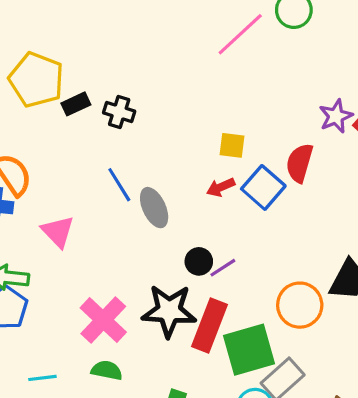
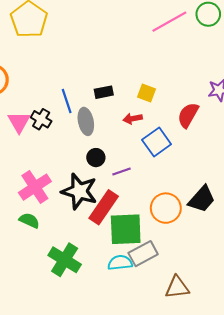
black rectangle: (76, 104) -> (104, 92), moved
black cross: (119, 112) -> (41, 119), moved
blue square: (263, 187) -> (157, 142), moved
black circle: (199, 261) -> (96, 158), moved

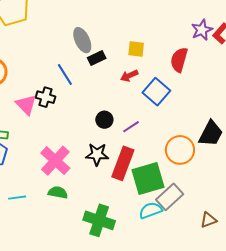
gray ellipse: (86, 121) -> (82, 40), moved
black star: (79, 191) -> (97, 154), size x0.7
brown triangle: (177, 287) -> (208, 220), size x0.7

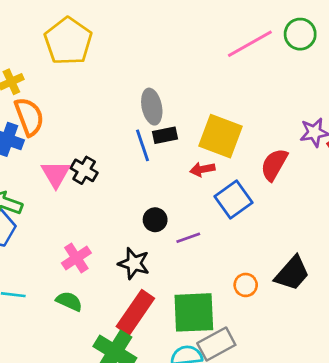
yellow square: (136, 49) -> (221, 136), size x1.8
blue line: (65, 75) -> (143, 145), moved
orange circle: (180, 150) -> (246, 285), size x0.6
pink cross: (55, 161) -> (76, 258), size x0.7
red rectangle: (123, 163) -> (135, 312), moved

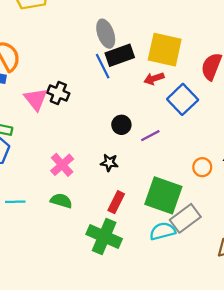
black rectangle: (165, 135) -> (120, 55), size x1.4
black star: (134, 263) -> (109, 163), size x0.7
red rectangle: (135, 312) -> (116, 202), size x0.6
green square: (194, 312) -> (163, 195), turned 30

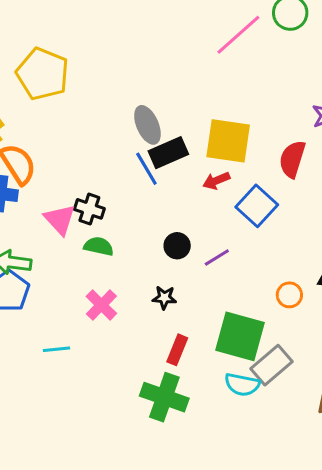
green semicircle: (61, 201) -> (99, 246), moved
cyan line: (15, 202) -> (57, 349), moved
cyan semicircle: (163, 231) -> (242, 385), turned -150

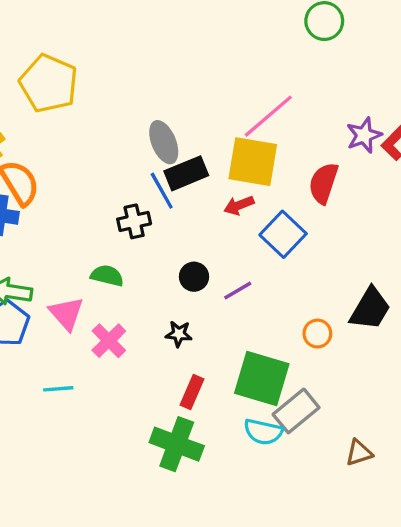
pink line: (238, 35) -> (268, 116), moved
black cross: (89, 209) -> (134, 221), moved, turned -32
pink triangle: (60, 219) -> (66, 313), moved

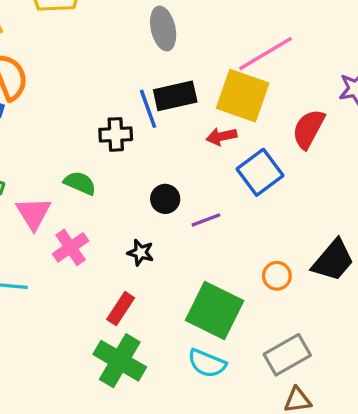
gray ellipse: (164, 142) -> (163, 29), moved
red rectangle: (192, 392) -> (121, 309), moved
gray rectangle: (296, 411) -> (287, 355), moved

